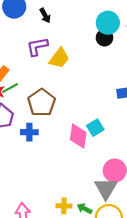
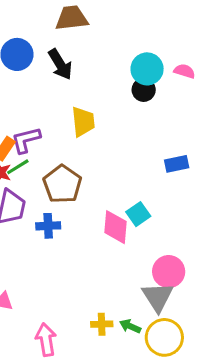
black arrow: (45, 16) -> (60, 64), size x1.5
purple L-shape: (37, 47) -> (26, 140), moved
yellow trapezoid: (59, 58) -> (83, 122), turned -40

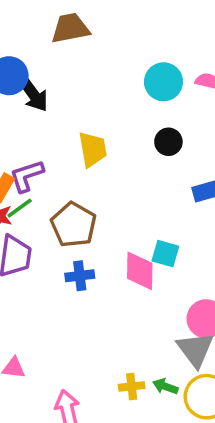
black arrow: (60, 64) -> (33, 94), moved
black circle: (144, 90) -> (168, 142), moved
cyan square: (138, 214) -> (165, 254), turned -35
blue cross: (48, 226) -> (80, 276), moved

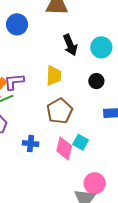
black arrow: (33, 94) -> (70, 45), moved
brown pentagon: (74, 225) -> (60, 111), moved

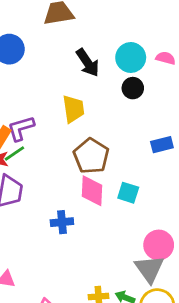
black circle: (96, 81) -> (133, 88), moved
blue cross: (31, 144) -> (62, 222), moved
pink diamond: (64, 148) -> (92, 191), moved

